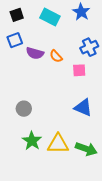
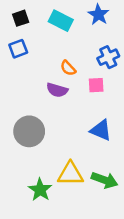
purple semicircle: (35, 53) -> (57, 90), moved
gray circle: (24, 109) -> (29, 131), size x1.6
green star: (32, 141) -> (40, 190), moved

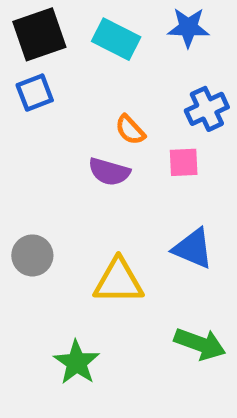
blue star: (98, 15) -> (188, 27), turned -30
black square: (21, 18) -> (39, 34), size x1.6
gray circle: (29, 131) -> (32, 255), moved, size x0.7
yellow triangle: (70, 174) -> (118, 281), moved

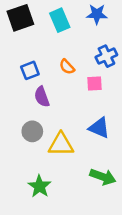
cyan rectangle: (116, 39) -> (60, 20), turned 40
blue square: (35, 93) -> (30, 70), moved
purple semicircle: (109, 172) -> (42, 97), moved, turned 54
gray circle: (32, 255) -> (32, 131), moved

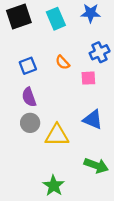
purple semicircle: (42, 97) -> (29, 97), moved
green star: (39, 186) -> (54, 186), moved

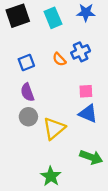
blue cross: (100, 52) -> (81, 52), moved
pink square: (88, 78) -> (86, 91), moved
yellow triangle: (57, 135) -> (54, 128), turned -40

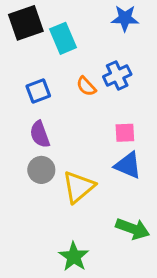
cyan rectangle: (53, 18) -> (63, 38), moved

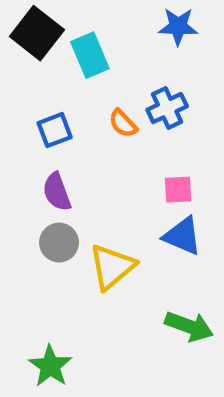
black square: (26, 23) -> (37, 33), turned -33
green star: (74, 257) -> (50, 366), moved

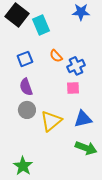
blue cross: (167, 108) -> (76, 66), moved
pink square: (178, 190) -> (73, 88), moved
blue triangle: (183, 236) -> (83, 119), moved, turned -36

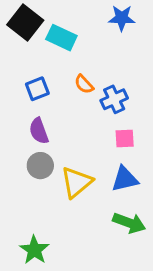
cyan rectangle: (41, 25) -> (61, 38), turned -42
pink square: (73, 88) -> (125, 138), moved

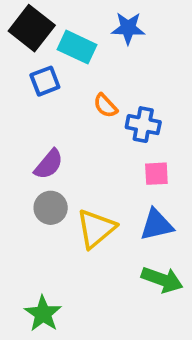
blue star: (122, 18) -> (128, 28), moved
blue square: (37, 89) -> (45, 81), moved
blue cross: (114, 99) -> (143, 125), turned 36
purple semicircle: (39, 131) -> (49, 164), turned -120

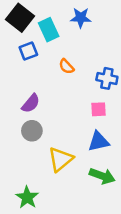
cyan rectangle: (77, 47) -> (49, 30), turned 40
blue cross: (143, 125) -> (107, 78), moved
yellow triangle: (96, 229) -> (60, 159), moved

